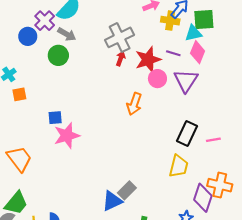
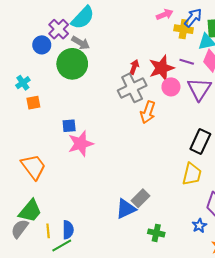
gray cross: (120, 37) -> (132, 88), moved
green circle: (58, 55) -> (72, 64), size x1.5

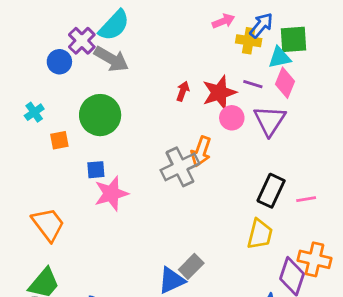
gray arrow: (81, 43) -> (111, 59), size x1.4
green circle: (72, 64) -> (100, 115), moved
gray cross: (132, 88) -> (180, 167), moved
orange square: (33, 103) -> (59, 140), moved

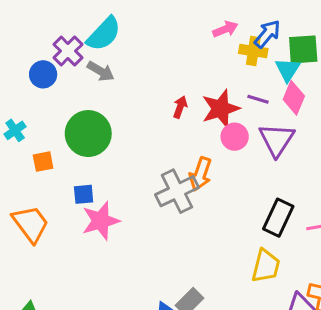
cyan triangle: (279, 58) -> (288, 70), turned -45
gray arrow: (111, 59) -> (101, 71), size x0.7
orange trapezoid: (48, 224) -> (31, 224), moved

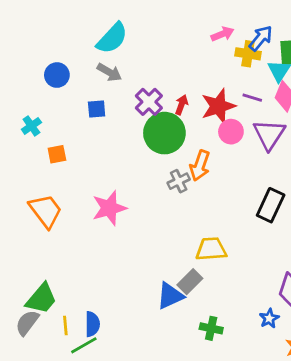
purple cross: (68, 51) -> (149, 102), moved
green circle: (88, 134) -> (164, 133), moved
gray cross: (177, 191) -> (179, 181), size x0.6
blue square: (84, 194) -> (97, 109), moved
yellow trapezoid: (266, 266) -> (211, 249), moved, turned -108

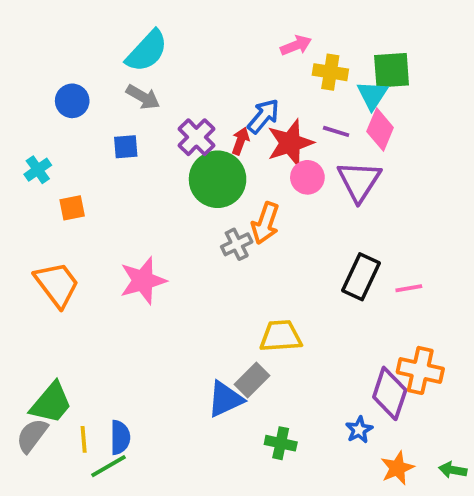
blue arrow: (261, 38) -> (263, 116), moved

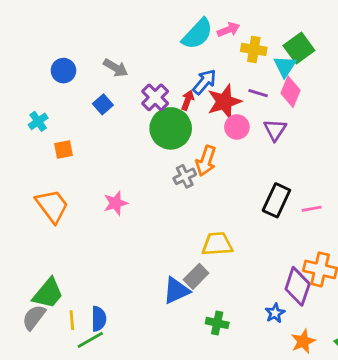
cyan semicircle: (147, 51) -> (197, 34), moved
green square: (392, 70) -> (299, 48), turned -32
blue square: (126, 147) -> (103, 104), turned -36
purple triangle: (359, 181) -> (275, 130), size x0.7
pink star: (143, 281) -> (116, 203), size x0.7

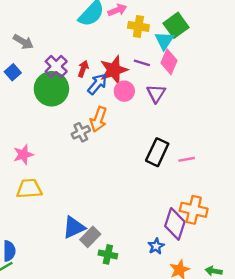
blue arrow: (204, 82) -> (97, 84), moved
green circle: (171, 128) -> (51, 89), moved
yellow trapezoid: (217, 244) -> (29, 189), moved
gray rectangle: (196, 276) -> (90, 237), moved

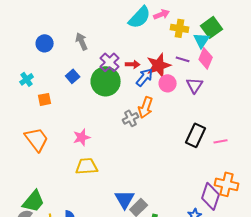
gray arrow: (23, 42) -> (82, 41), turned -144
red arrow: (83, 69) -> (133, 64), turned 72
blue square: (13, 72) -> (73, 76), moved
blue triangle: (74, 227) -> (125, 199), turned -35

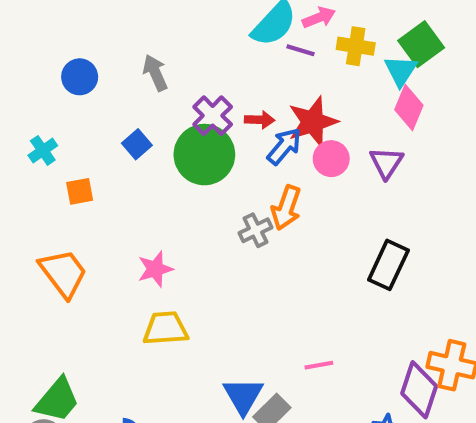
purple line: (183, 59) -> (300, 50), moved
pink line: (221, 141) -> (319, 365), moved

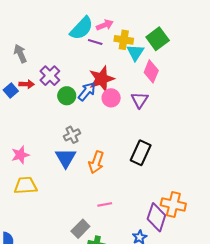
cyan triangle: (401, 71) -> (135, 52), moved
red arrow: (260, 120) -> (27, 84), moved
green circle: (204, 155) -> (67, 96), moved, size x0.6
orange arrow: (286, 208) -> (96, 162), moved
blue triangle: (243, 396) -> (66, 158), moved

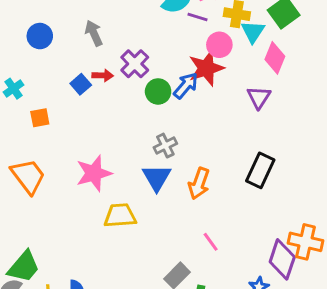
pink circle: (111, 98) -> (219, 45), moved
pink star: (20, 155) -> (94, 173), size x1.4
yellow trapezoid: (26, 185) -> (120, 216), moved
pink line: (105, 204) -> (211, 242), turned 64

